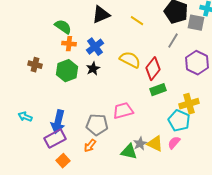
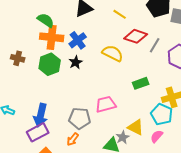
gray line: (173, 41) -> (155, 45), moved
orange cross: (69, 44) -> (52, 37), size x1.6
red diamond: (153, 69) -> (136, 36), moved, turned 70
yellow triangle: (155, 144) -> (136, 127), moved

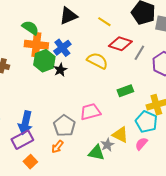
green hexagon: (50, 64) -> (44, 61), moved
gray pentagon: (80, 118) -> (64, 126), turned 30

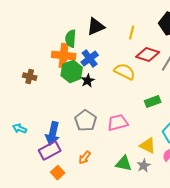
yellow line: (104, 22) -> (132, 33), turned 72
green semicircle: (30, 28) -> (71, 39), moved, turned -120
gray pentagon: (64, 126) -> (86, 121), moved
gray star: (107, 145) -> (144, 166), moved

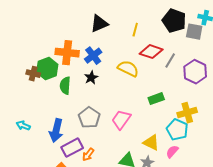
green semicircle: (71, 39) -> (65, 86), moved
green hexagon: (72, 72) -> (47, 69), moved
pink trapezoid: (118, 123) -> (121, 120), turned -40
purple rectangle: (50, 151) -> (72, 148), moved

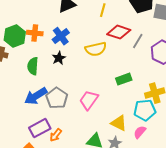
orange cross: (67, 53) -> (35, 33), size x0.7
green hexagon: (47, 69) -> (15, 36), moved
yellow semicircle: (128, 69) -> (96, 49), turned 140
cyan pentagon: (177, 130) -> (145, 110), turned -30
blue arrow: (56, 131) -> (36, 96), moved, turned 45

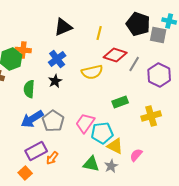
orange cross: (35, 33) -> (23, 50), moved
cyan pentagon: (145, 110) -> (102, 133), moved

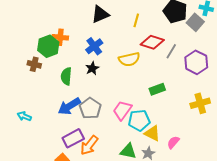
gray square: (158, 35) -> (195, 22), turned 30
yellow cross: (151, 116) -> (200, 103), moved
orange arrow: (52, 158) -> (89, 145), size x1.5

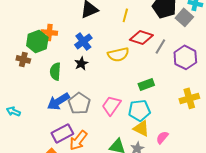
cyan pentagon: (139, 120) -> (139, 110), moved

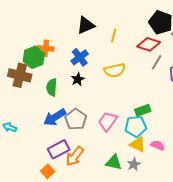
yellow line: (125, 15) -> (114, 35), moved
red diamond: (141, 37) -> (149, 44), moved
brown cross: (23, 59) -> (20, 75), size x1.6
green rectangle: (146, 84) -> (143, 110), moved
pink semicircle: (162, 137) -> (158, 145), moved, turned 72

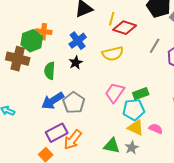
red diamond: (149, 44) -> (125, 28), moved
pink trapezoid: (108, 121) -> (115, 93), moved

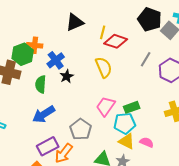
blue cross: (78, 41) -> (56, 60), moved
yellow semicircle: (113, 54) -> (104, 67), turned -100
gray pentagon: (74, 103) -> (81, 129), moved

